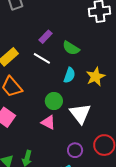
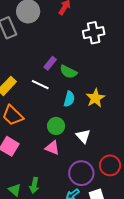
purple rectangle: (46, 37) -> (50, 63), moved
white triangle: (80, 114) -> (83, 136), size x0.7
purple circle: (75, 150) -> (81, 173), size x1.6

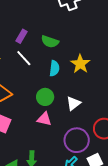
purple rectangle: (50, 63) -> (22, 36), moved
white line: (40, 85) -> (24, 58), turned 30
white triangle: (83, 136) -> (74, 103), turned 42

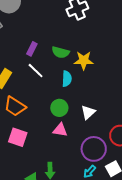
yellow star: (80, 64) -> (84, 60), moved, turned -30

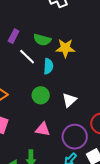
white line: (36, 71) -> (27, 57), moved
pink triangle: (60, 130) -> (43, 129), moved

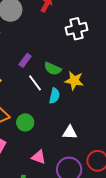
green circle: (41, 95) -> (25, 122), moved
white triangle: (69, 100) -> (70, 132), turned 35

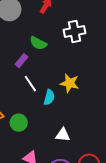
green semicircle: (53, 69) -> (38, 43), moved

